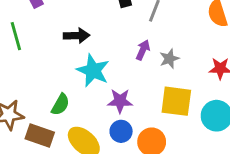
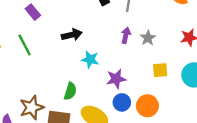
cyan star: (93, 71) -> (90, 59), size x0.7
yellow square: (176, 101) -> (160, 70), size x0.6

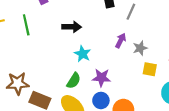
yellow square: (160, 70) -> (150, 69), moved
green semicircle: (70, 91) -> (74, 81), moved

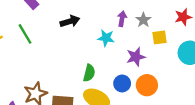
cyan star: (82, 54) -> (106, 38), moved
purple star: (101, 78) -> (136, 57), moved

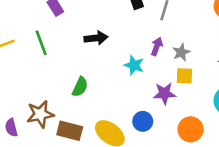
yellow square: (160, 37) -> (184, 76), moved
green semicircle: (89, 73) -> (80, 87), moved
orange circle: (147, 85) -> (191, 129), moved

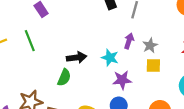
black arrow: (96, 38) -> (77, 57), moved
purple star: (164, 93) -> (122, 80), moved

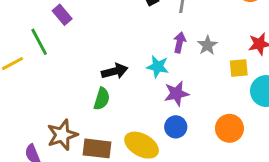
green line: (30, 41) -> (39, 42), moved
yellow square: (153, 66) -> (239, 68), moved

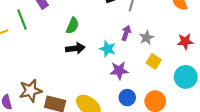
yellow square: (239, 68) -> (154, 61), moved, turned 32
green semicircle: (102, 99) -> (72, 26), moved
blue circle: (176, 127) -> (127, 98), moved

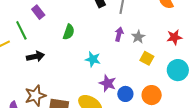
black arrow: (75, 48) -> (35, 56), moved
cyan star: (108, 49) -> (93, 59), moved
purple star: (119, 71) -> (108, 83), moved, turned 30

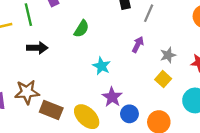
gray star: (138, 37) -> (168, 55), moved

